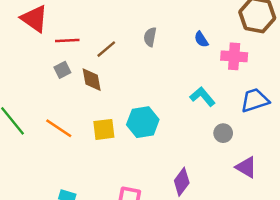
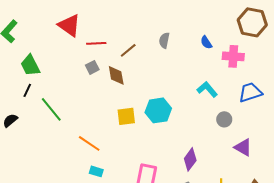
orange line: (59, 128) -> (89, 143), moved

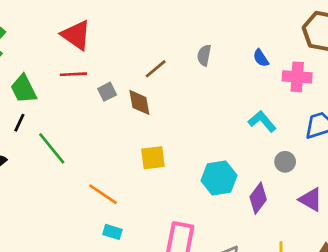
red line: (96, 43) -> (73, 74), moved
cyan hexagon: (158, 110) -> (219, 178), moved
purple diamond: (190, 159) -> (258, 198), moved

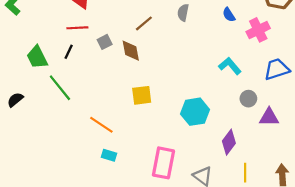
pink cross: (297, 77) -> (258, 30), turned -30
green trapezoid: (23, 89) -> (37, 57), moved
black line: (19, 123) -> (69, 52), moved
purple diamond: (258, 198) -> (229, 142), moved
purple triangle: (311, 200) -> (269, 117), moved, turned -30

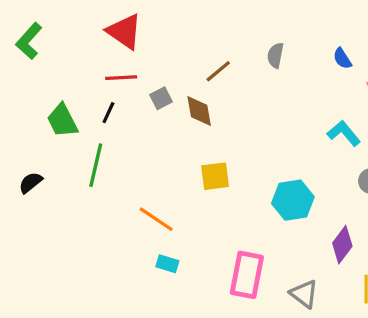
green line: (60, 88) -> (96, 165), turned 52

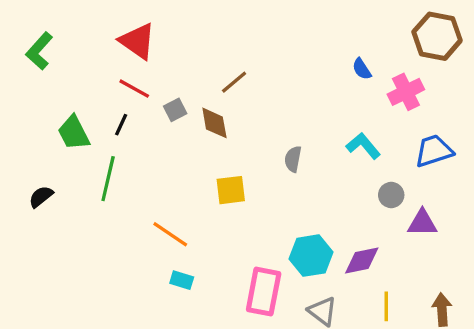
gray semicircle: (275, 55) -> (293, 159), moved
red line: (121, 78) -> (134, 89), turned 32
cyan hexagon: (293, 200) -> (311, 256), moved
purple diamond: (342, 245) -> (362, 260), turned 42

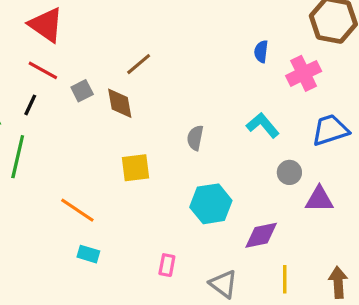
blue semicircle: (362, 69) -> (261, 51), turned 40
cyan hexagon: (311, 256) -> (211, 204), moved
pink rectangle: (264, 292) -> (167, 265), size x0.5

